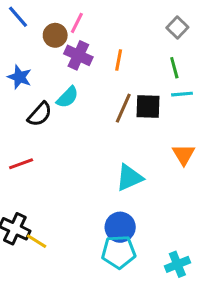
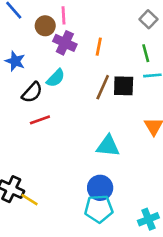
pink line: (77, 23) -> (63, 15), turned -30
red line: (21, 164) -> (40, 120), moved
cyan triangle: (129, 178) -> (108, 146), turned 30

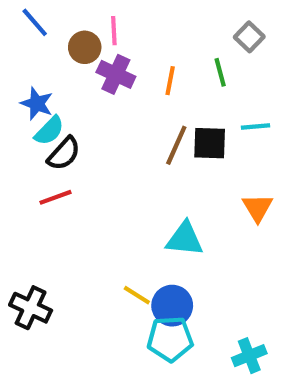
green line: (146, 53) -> (220, 72), moved
cyan semicircle: (56, 78) -> (49, 131), moved
red line: (40, 120) -> (56, 197), moved
yellow line: (30, 200) -> (137, 295), moved

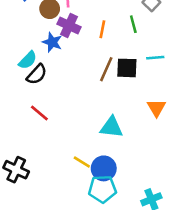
blue star: (37, 104) -> (52, 42), moved
red line: (56, 197) -> (39, 113), moved, turned 60

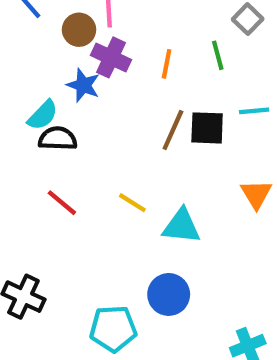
black semicircle: (37, 74) -> (58, 139), turned -130
yellow line: (82, 162) -> (132, 203), moved
cyan pentagon: (102, 189) -> (113, 329), moved

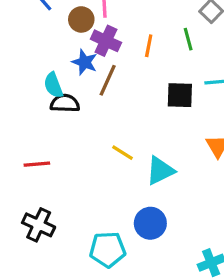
cyan semicircle: (43, 115) -> (53, 85), turned 115
brown line: (173, 130) -> (108, 80), moved
red line: (62, 203) -> (37, 164), moved, turned -45
cyan triangle: (181, 226) -> (160, 171), turned -32

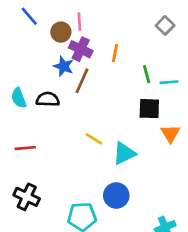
green line: (188, 39) -> (147, 74), moved
cyan semicircle: (53, 85) -> (19, 98), moved
black square: (180, 95) -> (149, 109), moved

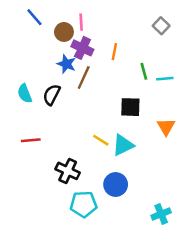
black semicircle: (48, 99) -> (52, 95), turned -65
black square: (149, 109) -> (130, 107), moved
yellow line: (94, 139) -> (101, 140), moved
black cross: (27, 197) -> (68, 171), moved

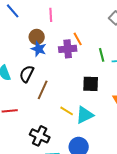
brown circle: (64, 32) -> (37, 37), moved
purple cross: (82, 48) -> (68, 49), moved, turned -30
orange line: (114, 52) -> (78, 39), turned -40
brown line: (84, 77) -> (43, 90), moved

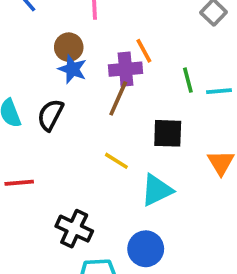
brown line: (43, 90) -> (118, 98), moved
yellow line: (67, 111) -> (116, 161), moved

